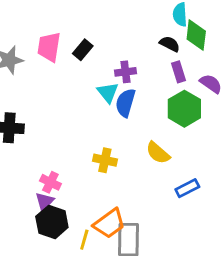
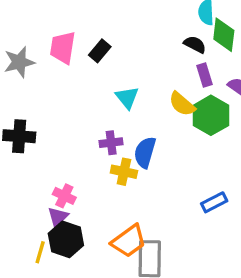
purple cross: (126, 72) -> (111, 143), moved
blue semicircle: (126, 103) -> (145, 152), moved
yellow semicircle: (158, 153) -> (182, 104), moved
yellow line: (84, 240) -> (40, 252), moved

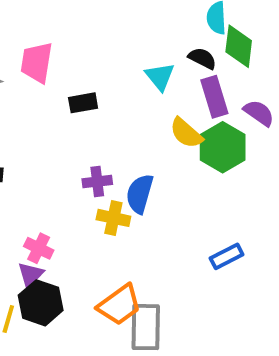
black rectangle: (100, 51) -> (83, 103), moved, turned 40
purple rectangle: (205, 75) -> (214, 97), size x1.4
cyan triangle: (127, 98) -> (160, 77), moved

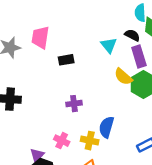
blue semicircle: (140, 194) -> (106, 127), moved
yellow cross: (113, 218) -> (90, 141), moved
pink cross: (39, 248) -> (62, 141), moved

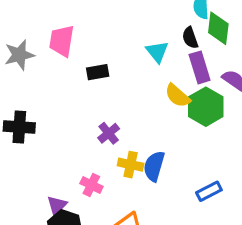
black semicircle: (132, 35) -> (190, 38), turned -136
purple cross: (74, 104) -> (109, 133), turned -32
yellow cross: (90, 141) -> (131, 165), moved

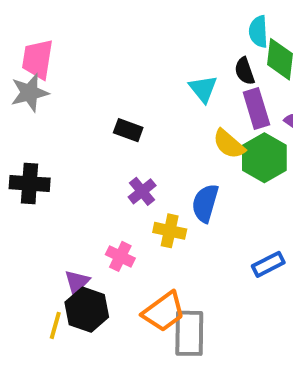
pink trapezoid: (62, 41) -> (37, 59), moved
black rectangle: (98, 72) -> (128, 130), moved, turned 30
blue semicircle: (154, 166) -> (205, 203), moved

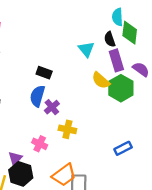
blue semicircle: (205, 203) -> (37, 96), moved

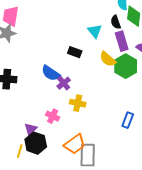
black rectangle: (44, 73) -> (75, 52), moved
blue semicircle: (37, 96) -> (51, 73), turned -72
blue rectangle: (123, 148) -> (128, 120), turned -42

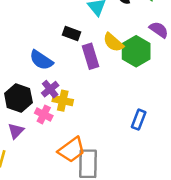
purple rectangle: (122, 41) -> (91, 56), moved
purple cross: (64, 83) -> (50, 89), moved
yellow cross: (78, 103) -> (63, 101), moved
black hexagon: (36, 143) -> (18, 98), moved

